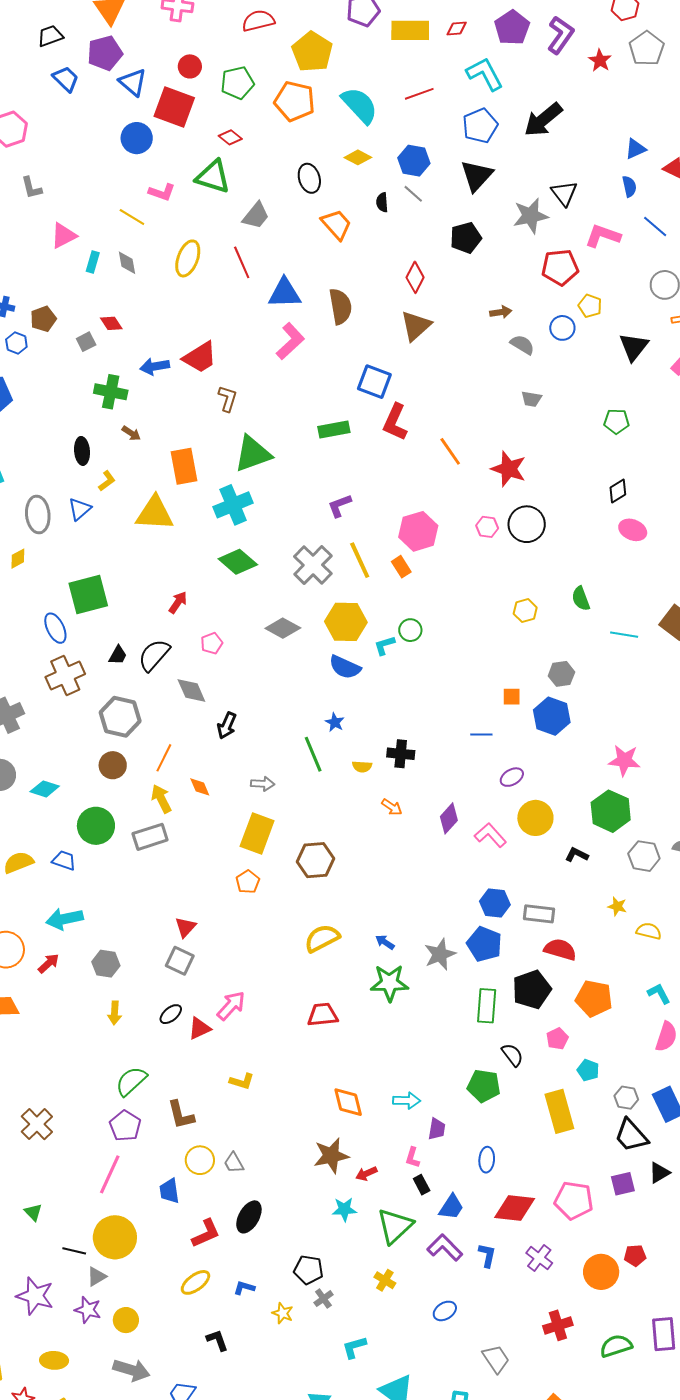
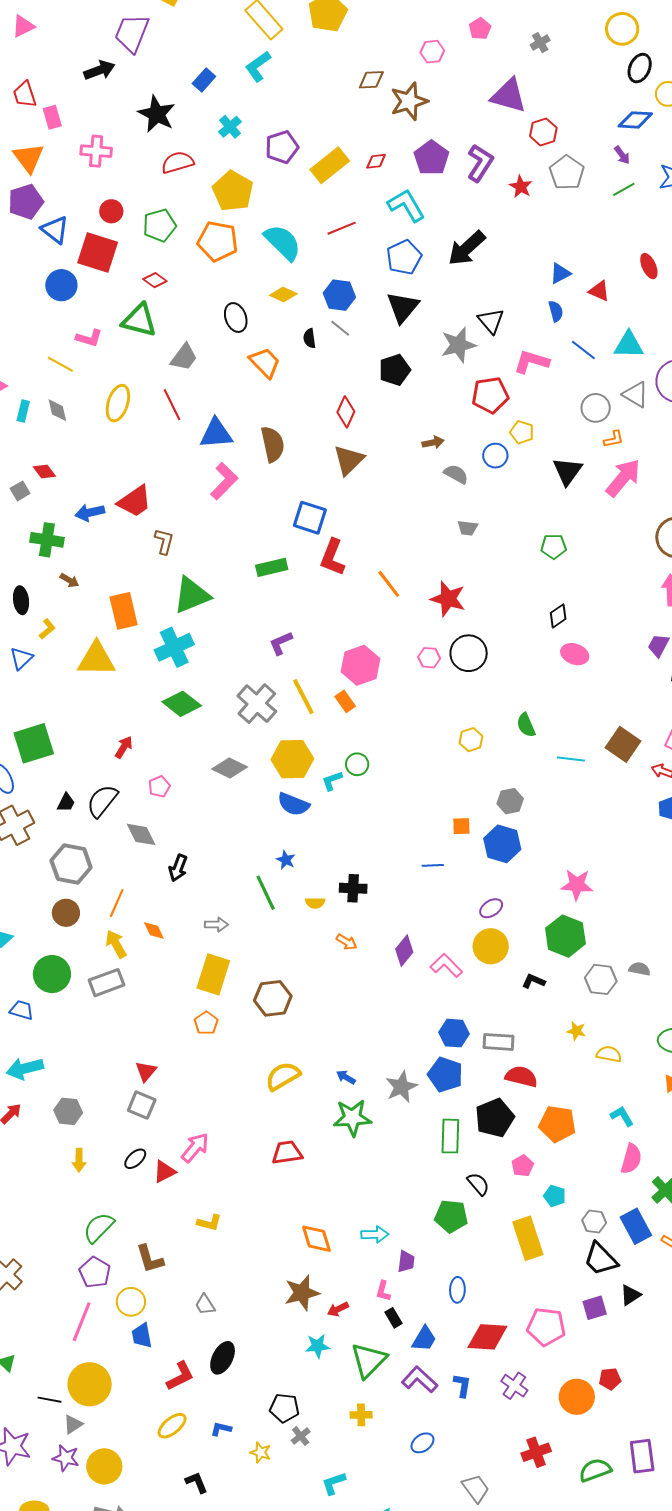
yellow rectangle: (410, 30) -> (330, 165), turned -36
purple ellipse: (512, 777) -> (491, 908), moved
yellow circle: (200, 1160) -> (131, 1302), moved
yellow cross: (385, 1280) -> (361, 1415), turned -30
yellow circle: (126, 1320) -> (104, 1466), size x1.4

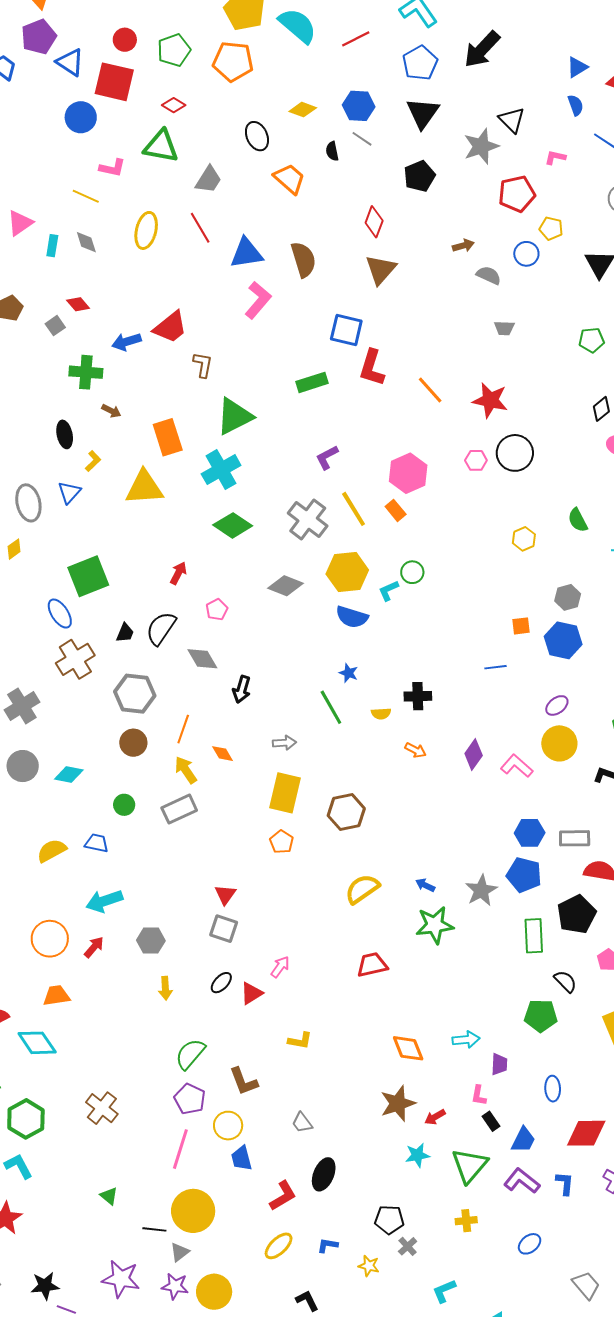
cyan semicircle: (283, 242) -> (298, 26), moved
pink L-shape: (531, 362) -> (555, 157), size x0.6
green circle: (52, 974) -> (124, 805), size x0.6
pink arrow: (195, 1148) -> (280, 967), size x0.7

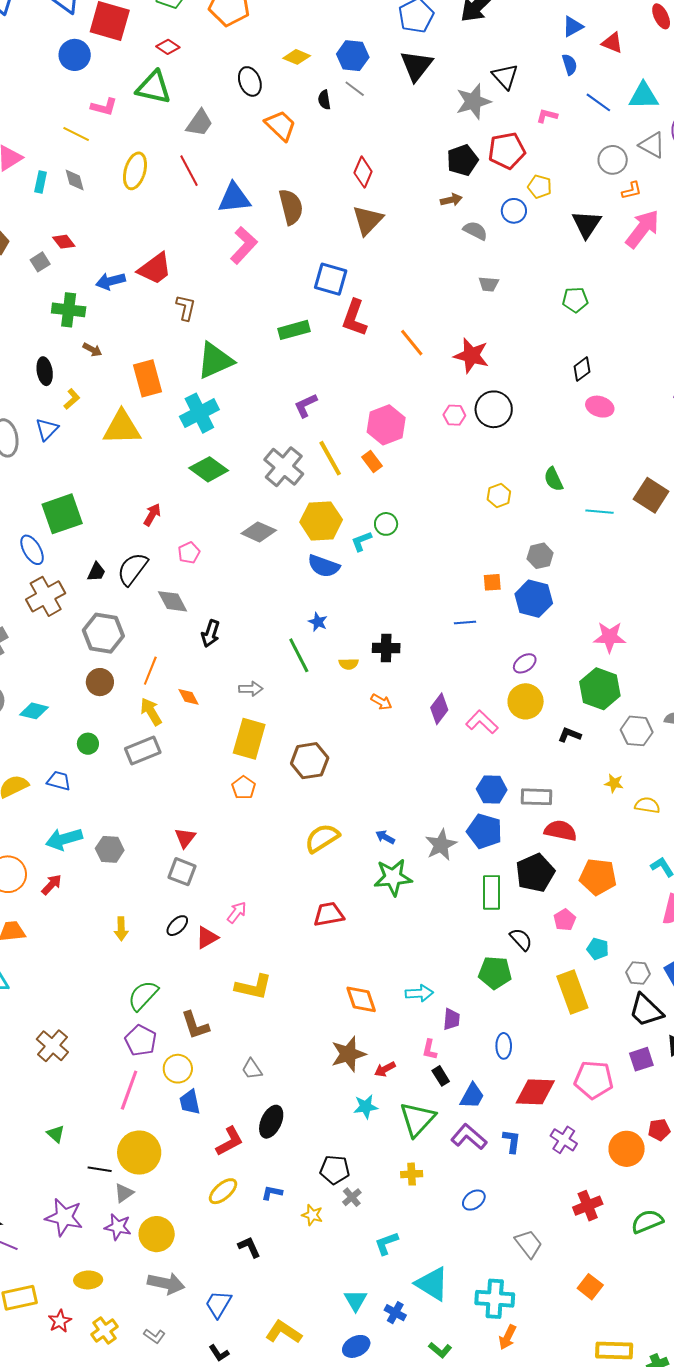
black pentagon: (419, 176) -> (462, 160), moved
gray hexagon: (151, 940) -> (110, 849), moved
yellow L-shape: (300, 1041) -> (253, 987), size x1.5

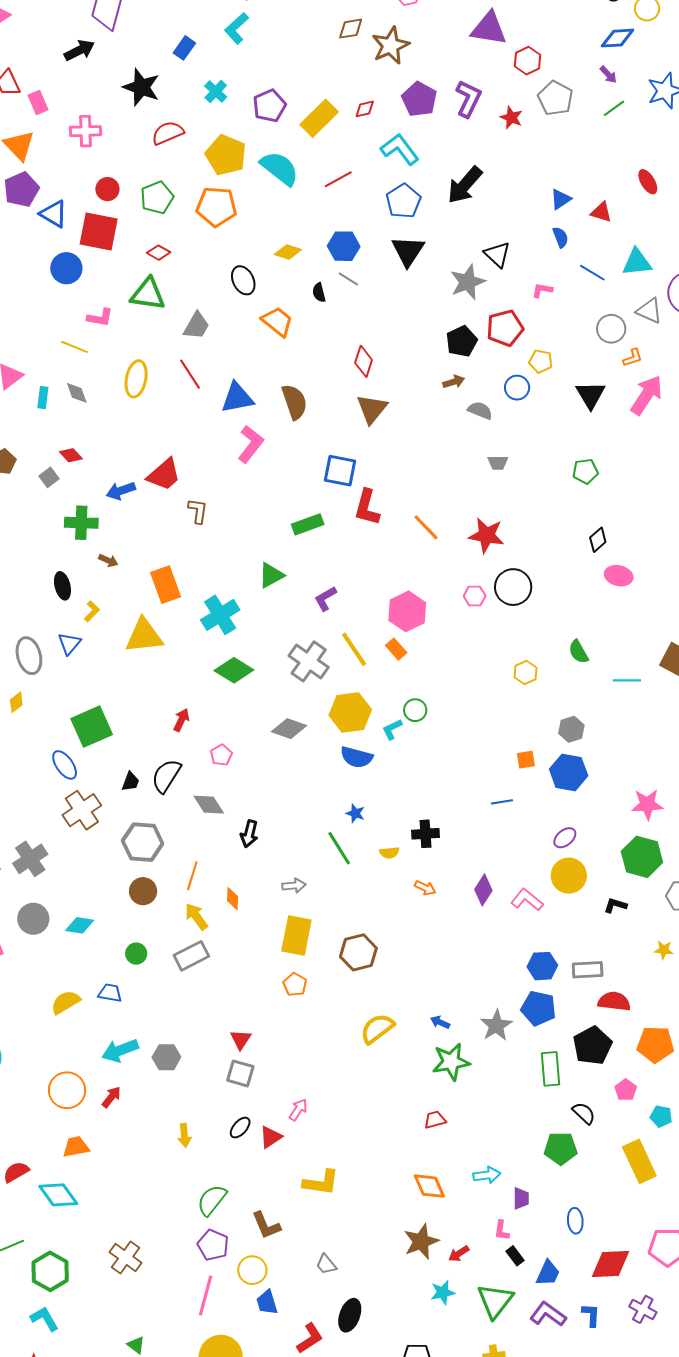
green triangle: (215, 361) -> (271, 575), moved, size x0.7
orange diamond: (188, 697) -> (233, 899), turned 35
red trapezoid: (329, 914) -> (435, 1120), moved, size x0.7

